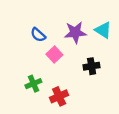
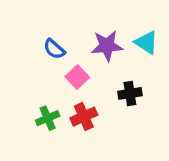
red cross: (59, 96) -> (84, 117), moved

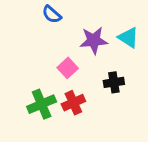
blue semicircle: (54, 49) -> (52, 14), moved
green cross: (48, 118) -> (42, 104), size x1.4

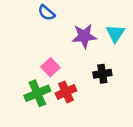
cyan triangle: (128, 38) -> (115, 33), turned 30
pink square: (68, 68) -> (50, 67), moved

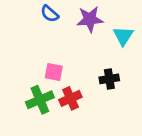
purple star: (84, 36) -> (90, 19), moved
pink square: (50, 67) -> (54, 72), turned -36

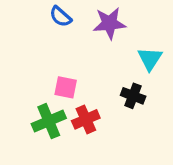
cyan triangle: (123, 36) -> (150, 59), moved
black cross: (109, 79) -> (133, 96), turned 30

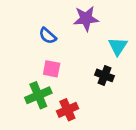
blue semicircle: (61, 17) -> (48, 36), moved
red cross: (86, 119) -> (67, 110), moved

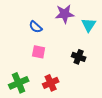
cyan triangle: (118, 46) -> (89, 25), moved
green cross: (38, 95) -> (19, 83), moved

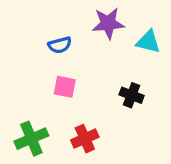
cyan triangle: (89, 25) -> (148, 42), turned -49
blue semicircle: (36, 27) -> (60, 45), turned -56

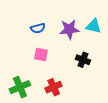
purple star: (108, 23) -> (69, 29), moved

